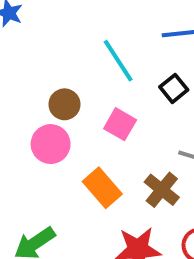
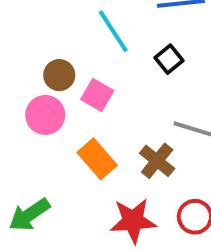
pink square: (120, 124) -> (97, 95), moved

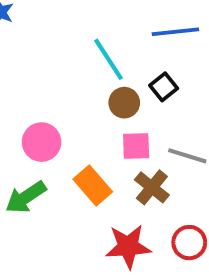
brown circle: (59, 75) -> (124, 103), moved
pink square: (97, 95) -> (136, 146), moved, turned -32
green arrow: (29, 215) -> (26, 197), moved

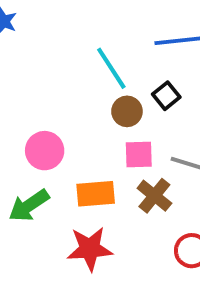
orange rectangle: (93, 185) -> (96, 194), turned -54
red star: (128, 246) -> (90, 249), moved

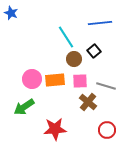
orange rectangle: (96, 194) -> (55, 80), moved

